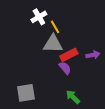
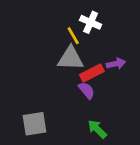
white cross: (39, 17) -> (91, 22), moved, turned -35
purple arrow: (93, 55) -> (116, 64), moved

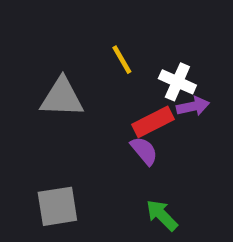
white cross: (91, 22) -> (177, 82), moved
gray triangle: (71, 58) -> (62, 97), moved

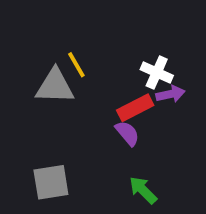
yellow line: (122, 60) -> (76, 65), moved

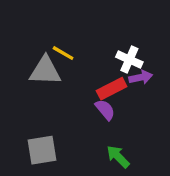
yellow line: (76, 65) -> (63, 53), turned -30

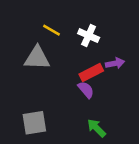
yellow line: (63, 53) -> (52, 30), moved
white cross: (129, 60) -> (89, 36), moved

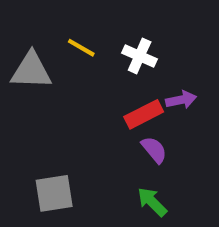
gray triangle: (37, 58) -> (31, 71), moved
purple semicircle: (86, 90) -> (154, 150), moved

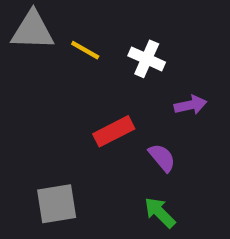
gray triangle: (31, 71) -> (33, 30), moved
red rectangle: (144, 114) -> (114, 131), moved

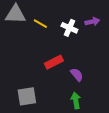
purple arrow: (191, 105) -> (92, 22), moved
green arrow: (160, 213) -> (76, 101), turned 35

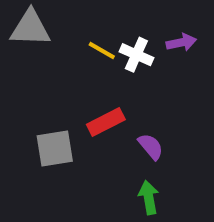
yellow line: (40, 24) -> (102, 51), moved
gray square: (27, 96) -> (55, 149), moved

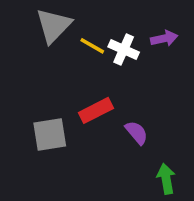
gray triangle: (30, 28) -> (53, 26), moved, turned -48
green arrow: (149, 197) -> (166, 179), moved

